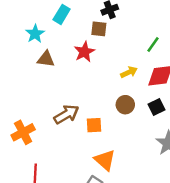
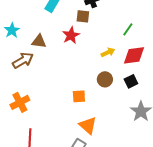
cyan star: (35, 34) -> (12, 30), moved
brown arrow: (66, 114) -> (23, 60), moved

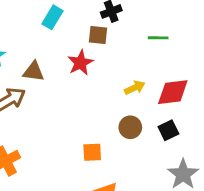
green line: (128, 29) -> (158, 38), moved, turned 56

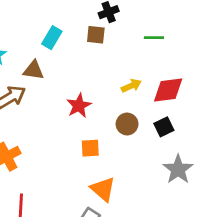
cyan rectangle: (53, 17) -> (52, 38), moved
red star: (80, 63) -> (79, 106), moved

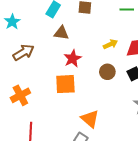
brown triangle: (34, 70) -> (61, 33), moved
orange square: (90, 148) -> (65, 84), moved, size x1.5

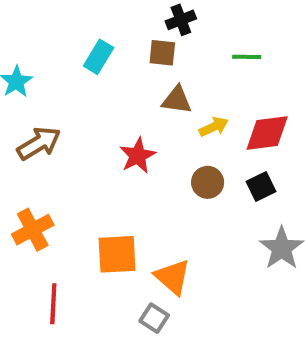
brown triangle: (61, 33) -> (177, 100), moved
orange square: (65, 84) -> (117, 254), moved

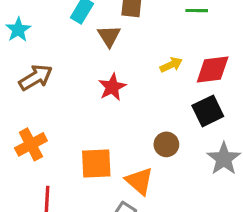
brown triangle: (177, 100) -> (109, 36), moved, turned 50
brown circle: (208, 182) -> (166, 144), moved
black square: (261, 186) -> (208, 111), size x1.4

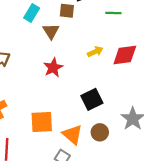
black square: (208, 111) -> (92, 99), moved
brown circle: (166, 144) -> (100, 132), moved

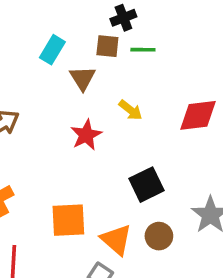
green line: (113, 13) -> (143, 50), moved
yellow arrow: (95, 52) -> (131, 110), moved, turned 63

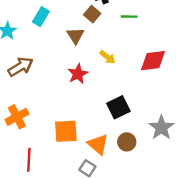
brown square: (107, 46) -> (92, 14), turned 35
cyan rectangle: (52, 50) -> (41, 17), moved
green line: (143, 50) -> (129, 17), moved

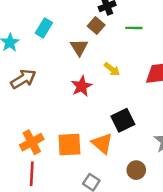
orange cross: (17, 117) -> (32, 142), moved
brown circle: (127, 142) -> (136, 170), moved
orange triangle: (98, 144) -> (102, 143), moved

